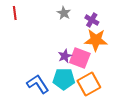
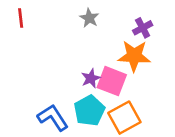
purple cross: (92, 20) -> (143, 28), moved, turned 32
cyan pentagon: (64, 79) -> (89, 111), turned -30

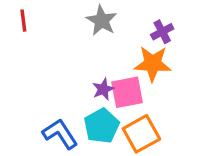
gray star: (89, 18) -> (102, 21), size x1.4
pink square: (112, 81) -> (127, 92), turned -32

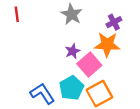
purple star: (103, 89) -> (73, 51), moved
pink square: (127, 92) -> (89, 65), turned -30

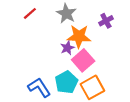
red line: (17, 14) -> (30, 13), moved, turned 56
orange star: (107, 44) -> (79, 36), moved

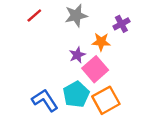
gray star: (66, 13) -> (76, 16), turned 30
orange star: (79, 36) -> (101, 42), moved, size x0.7

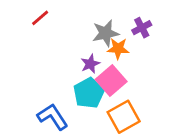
gray star: (76, 16) -> (106, 33), moved
cyan pentagon: (76, 94) -> (89, 93), moved

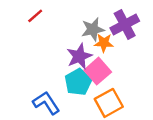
purple cross: (142, 28) -> (125, 24), size x1.6
purple star: (90, 64) -> (79, 56), size x1.5

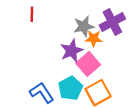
red line: (35, 16) -> (32, 14), turned -48
cyan pentagon: (78, 82) -> (70, 88), moved

